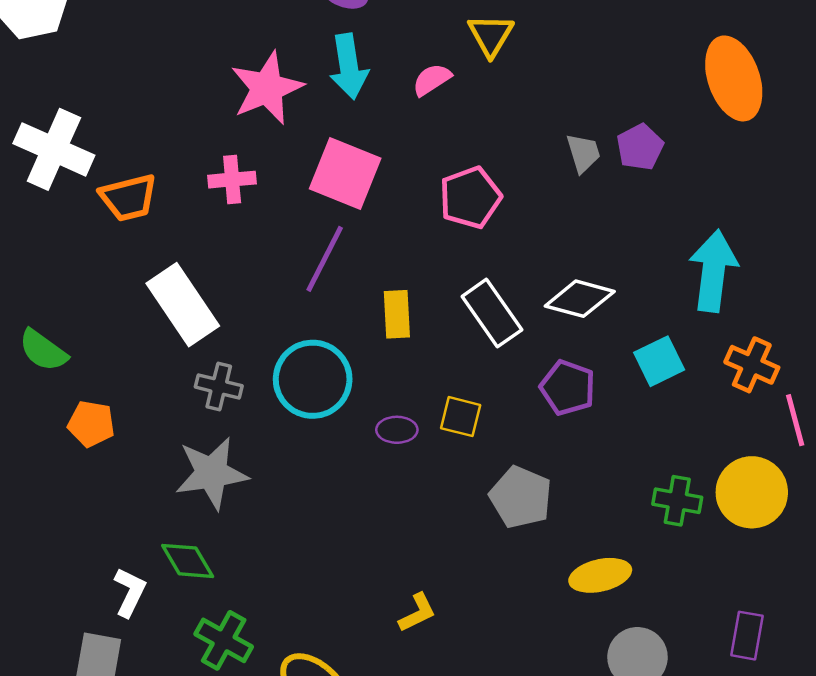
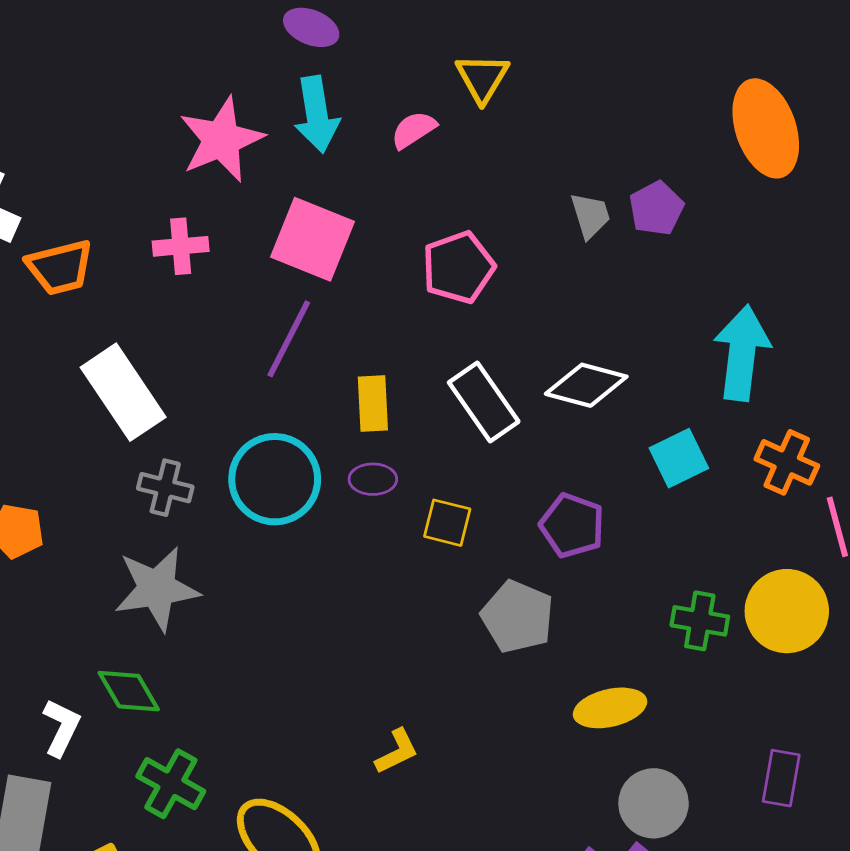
purple pentagon: (568, 388) -> (572, 525), moved
purple ellipse: (397, 430) -> (373, 479), moved

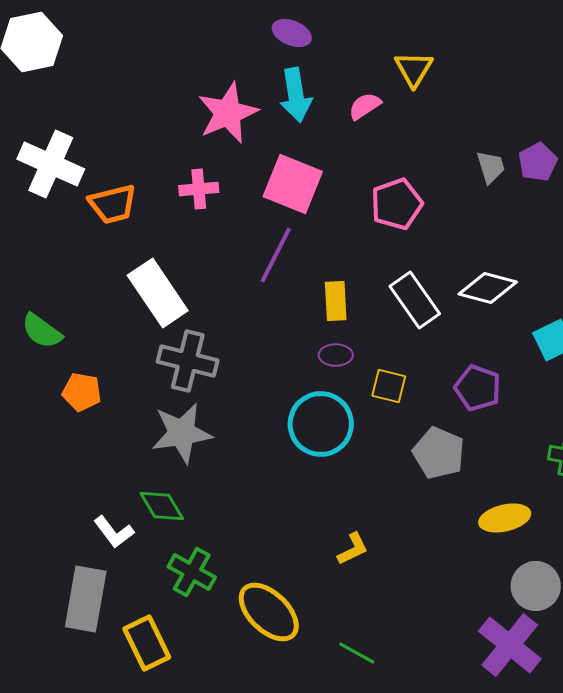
cyan circle: (275, 479) -> (321, 424), moved
gray cross: (165, 488) -> (188, 361), size x1.5
white L-shape: (61, 728) -> (114, 532), turned 117

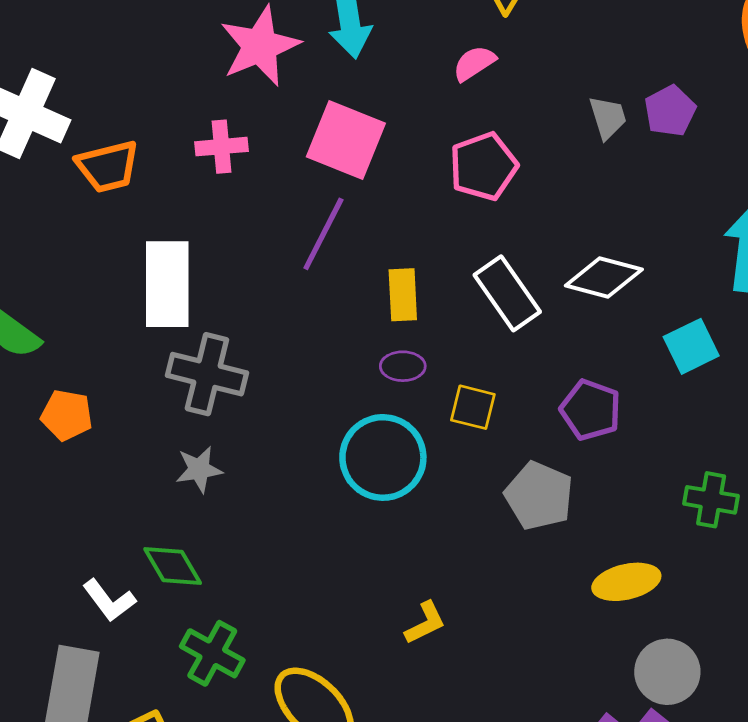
pink semicircle: (365, 106) -> (474, 63), moved
white rectangle: (158, 293) -> (167, 284), turned 34
gray star: (182, 433) -> (199, 469), size x0.6

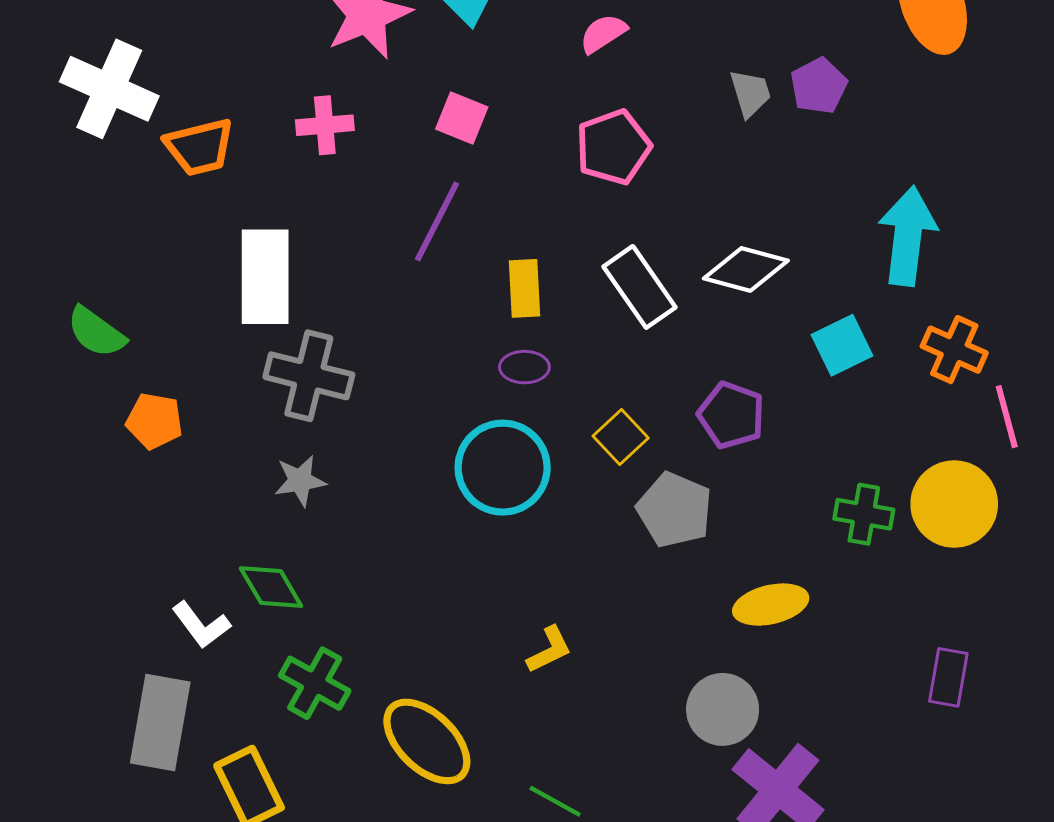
pink square: (346, 140) -> (462, 118), size x0.6
yellow square: (473, 407) -> (621, 437), moved, turned 33
gray circle: (667, 672) -> (723, 709), moved

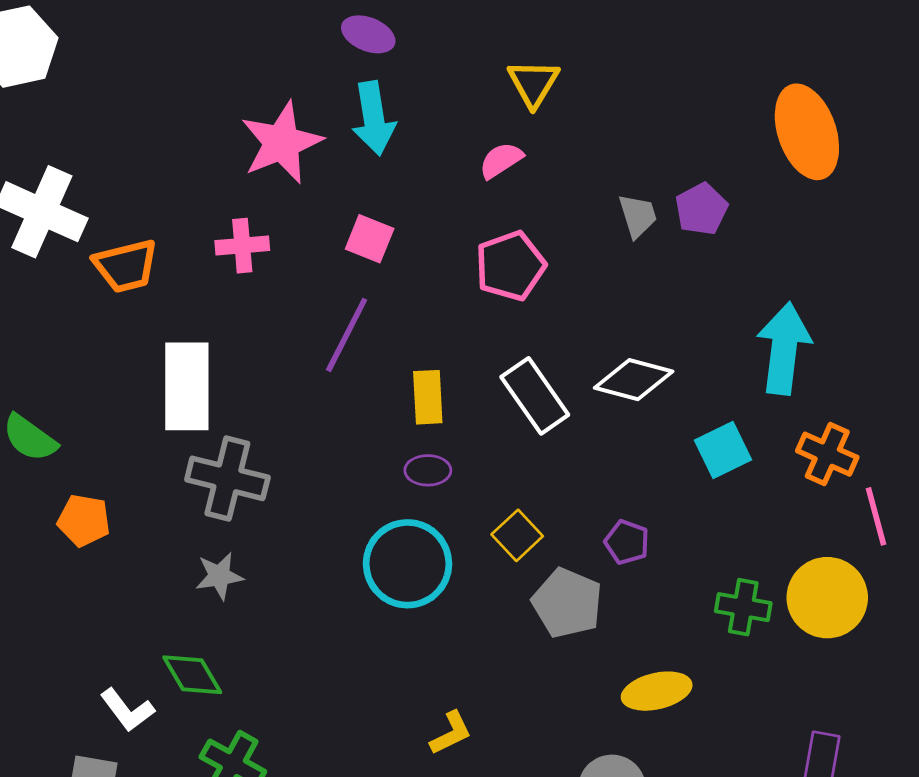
purple pentagon: (731, 415) -> (627, 542), moved, size x0.7

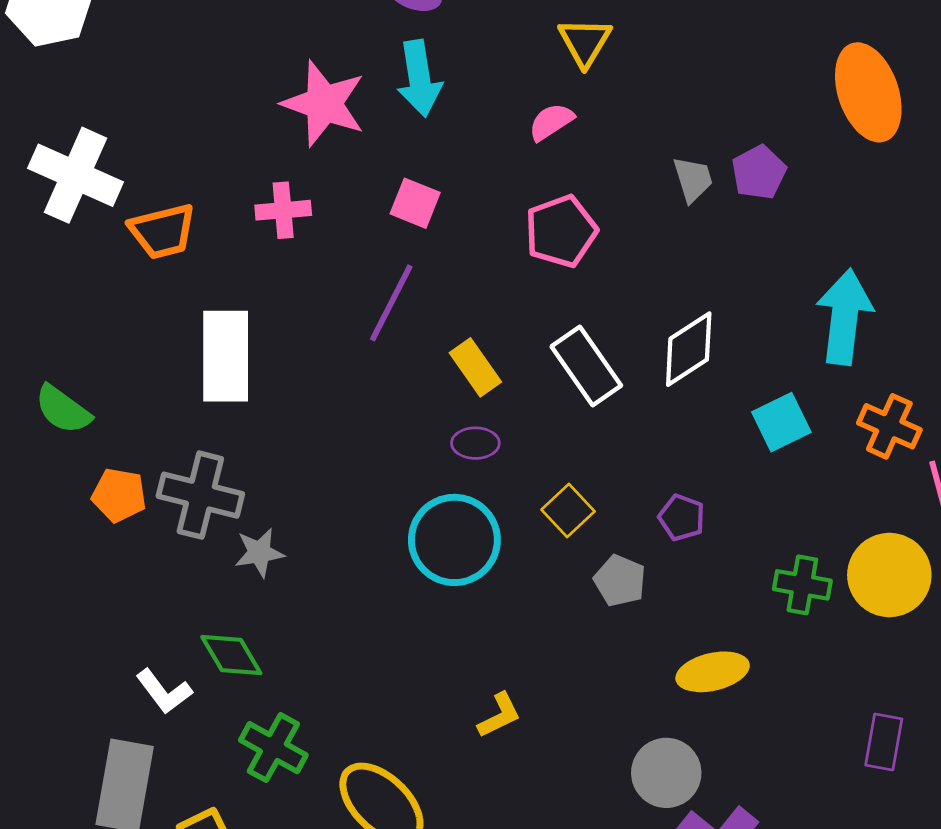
pink star: (282, 143) -> (324, 104), turned -30
white diamond: (634, 380) -> (689, 349), turned -48
yellow rectangle: (428, 397) -> (475, 367), turned -32
gray cross: (227, 478) -> (200, 495), moved
gray pentagon: (567, 603) -> (620, 581), size x0.7

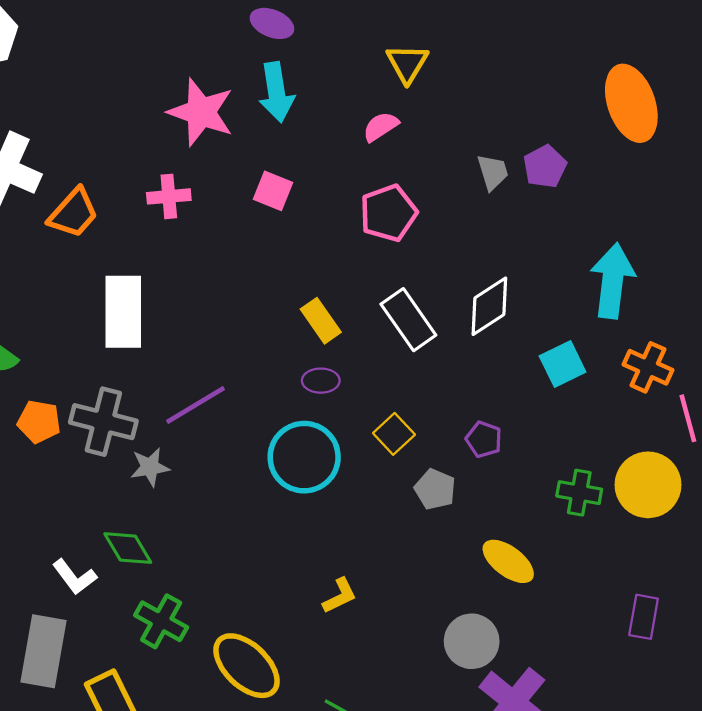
orange trapezoid: (163, 231) -> (73, 213), turned -34
purple line: (391, 303) -> (195, 405), moved, turned 32
yellow ellipse: (713, 672) -> (508, 561), turned 50

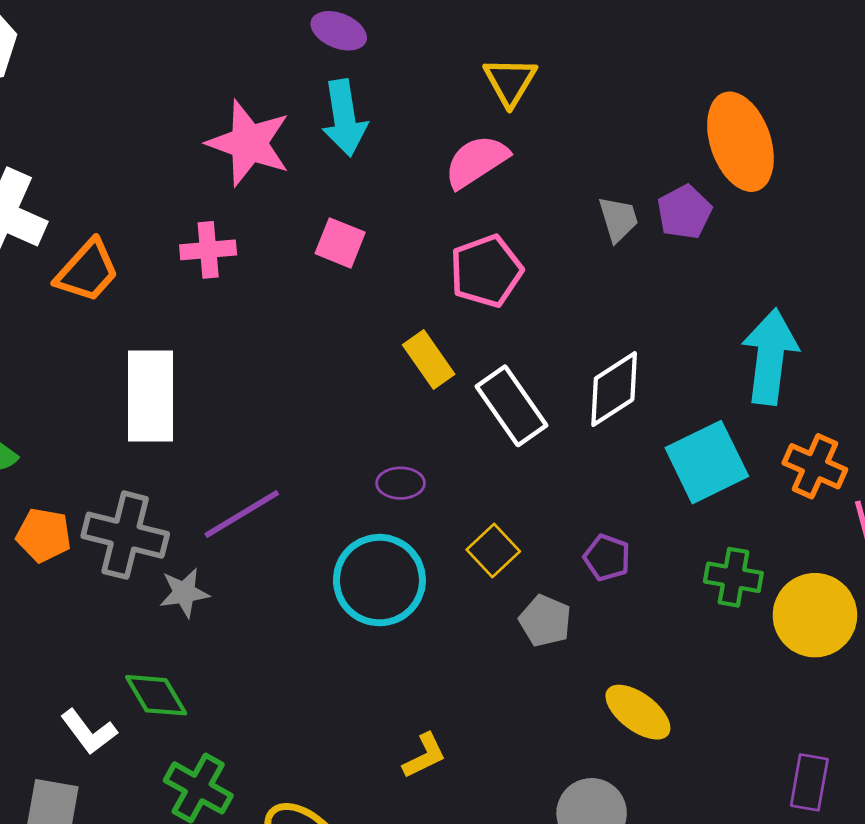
orange ellipse: (631, 103) -> (740, 142), moved
pink semicircle: (381, 127) -> (476, 161), size x1.4
yellow rectangle: (321, 321) -> (429, 359), moved
cyan square: (563, 364) -> (707, 462), size x1.4
green cross: (579, 493) -> (733, 577), moved

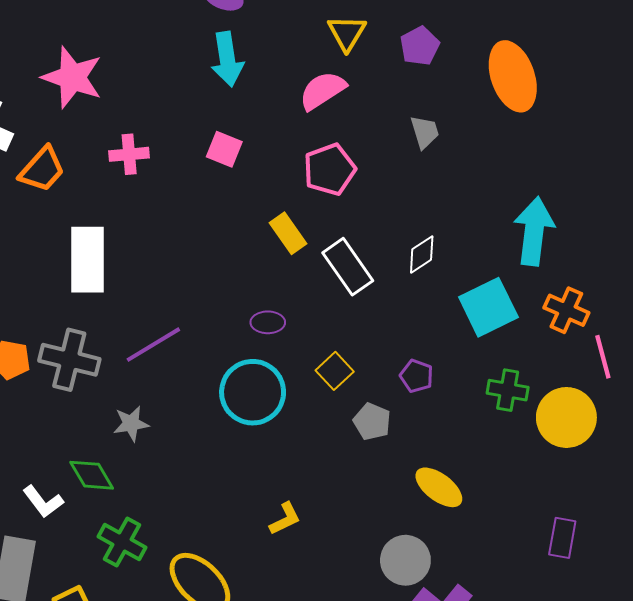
pink star: (249, 143) -> (72, 77), moved
purple pentagon: (684, 212) -> (420, 46), moved
white diamond: (614, 389) -> (422, 255), size x0.7
gray star: (184, 593) -> (131, 424), moved

